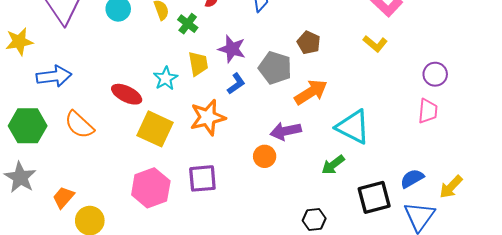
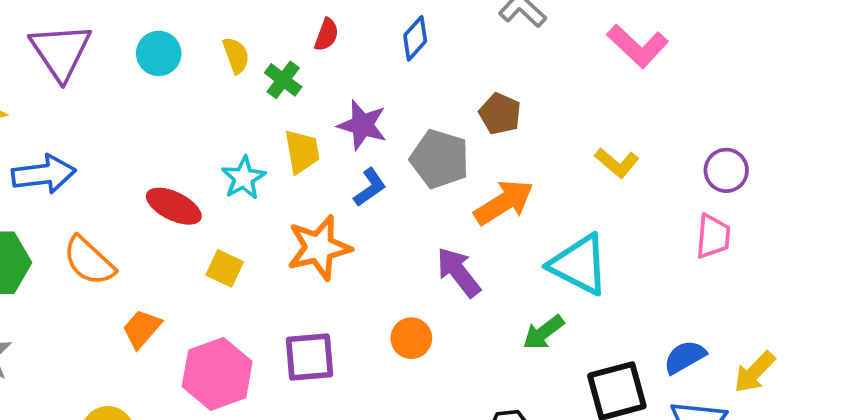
yellow L-shape: (375, 44) -> (617, 163), moved
yellow square: (155, 129) -> (225, 268), size x0.6
purple arrow: (286, 131) -> (458, 272), turned 64
orange circle: (265, 156) -> (411, 338), moved
orange trapezoid: (63, 197) -> (142, 329), moved

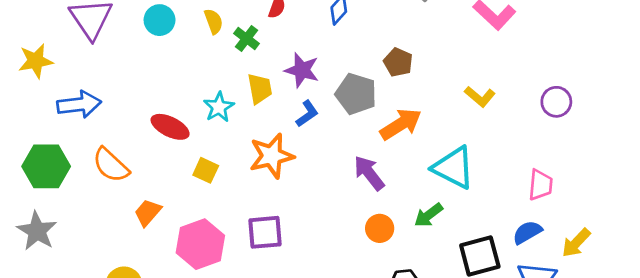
pink trapezoid: (713, 236) -> (540, 185), moved
orange circle: (411, 338) -> (380, 228), moved

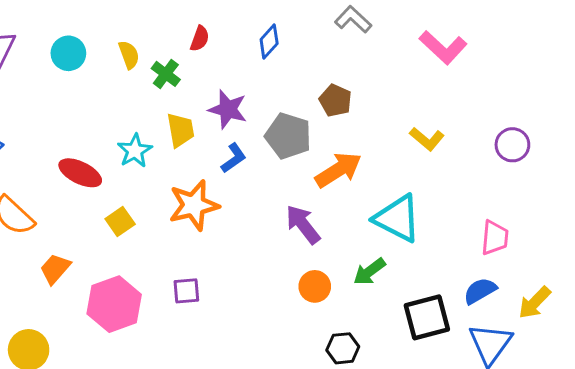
yellow square: (206, 170) -> (120, 221), turned 30
purple square: (265, 232) -> (186, 291), size x0.7

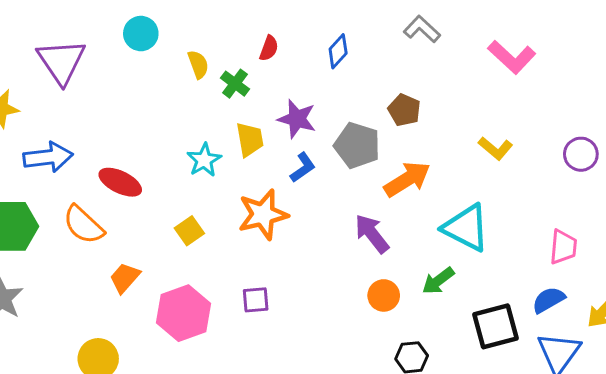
cyan circle: (68, 53) -> (141, 34), moved
red ellipse: (80, 173) -> (120, 182), moved

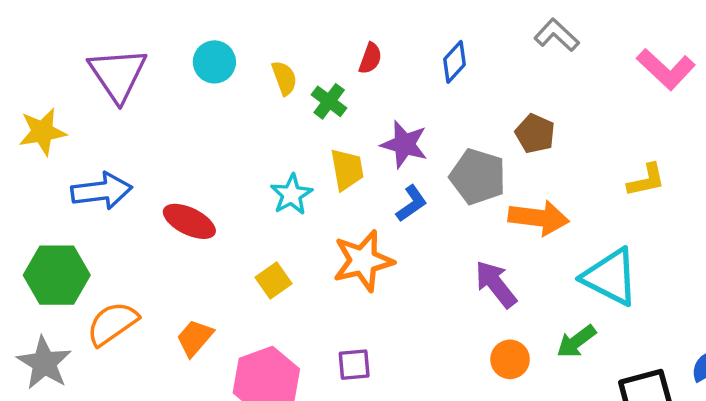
cyan circle: (141, 34) -> (214, 62), moved
yellow L-shape: (496, 148) -> (646, 180), turned -52
orange arrow: (407, 179) -> (539, 218), turned 39
orange semicircle: (83, 225) -> (112, 324), moved, turned 102

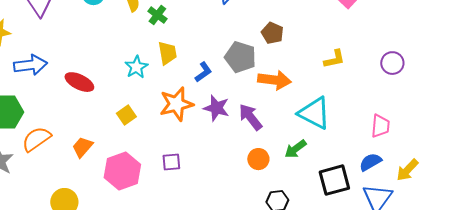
purple star: (404, 144) -> (216, 108), moved

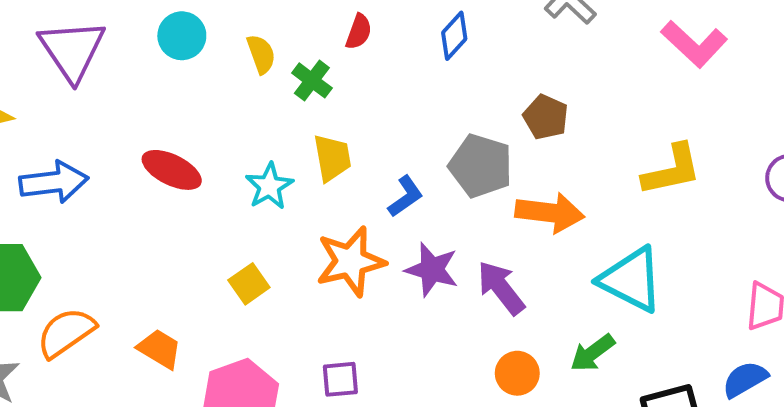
yellow L-shape: (334, 59) -> (672, 170), size x1.4
red ellipse: (79, 82) -> (172, 170), moved
orange trapezoid: (82, 147) -> (159, 349), turned 80

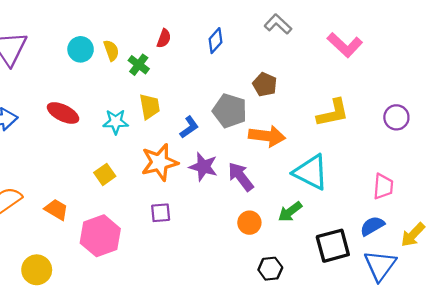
cyan circle: (182, 36) -> (81, 49), moved
cyan star: (269, 186) -> (116, 122), turned 30
purple square: (340, 379) -> (161, 213), moved

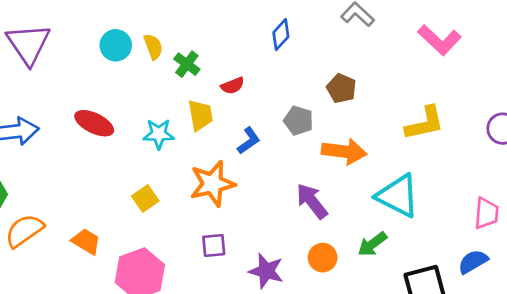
red semicircle: (164, 38) -> (233, 86), moved, turned 48
gray pentagon: (230, 111) -> (298, 121), size x0.7
purple star: (203, 167) -> (266, 271), moved

